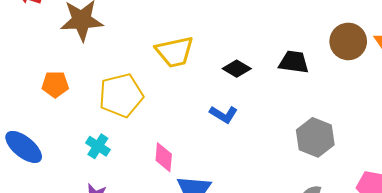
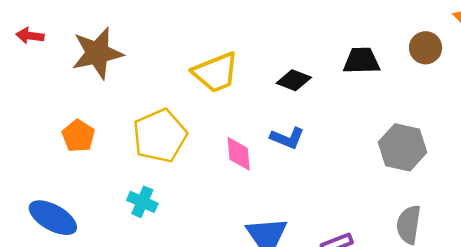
brown circle: (348, 41) -> (426, 48), moved, size x0.7
orange pentagon: (55, 84) -> (78, 136), turned -30
pink diamond: (164, 157) -> (239, 154), moved

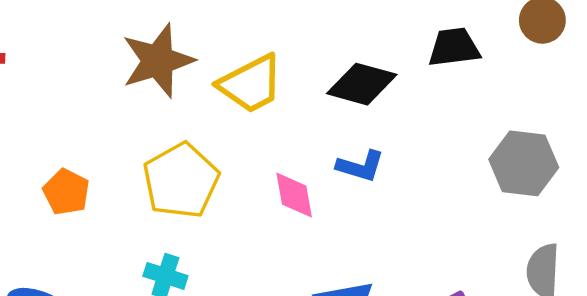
brown star: (97, 53) -> (158, 61), moved
black diamond: (294, 80) -> (362, 84), size x1.4

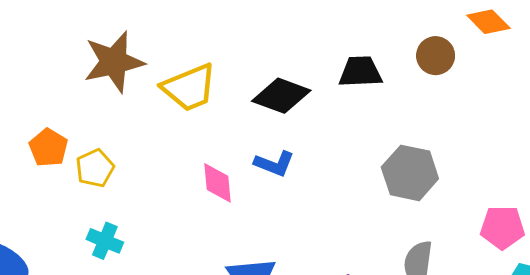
yellow pentagon: (181, 181) -> (95, 168), moved, size x0.6
orange pentagon: (66, 192) -> (48, 148), moved

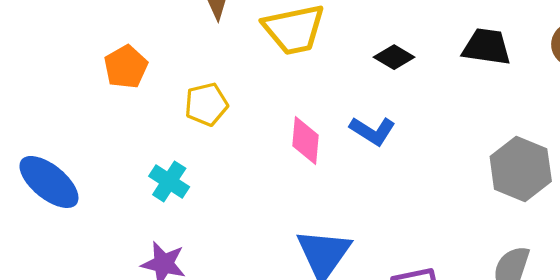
black diamond: (281, 96) -> (394, 57), size x0.6
yellow pentagon: (95, 168) -> (206, 104), moved

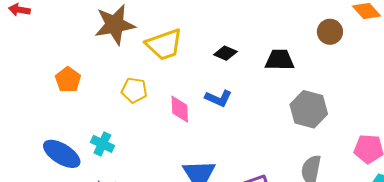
black trapezoid: (487, 47) -> (280, 60), moved
yellow pentagon: (206, 104) -> (134, 90), moved, turned 30
blue ellipse: (49, 182) -> (62, 154), moved

